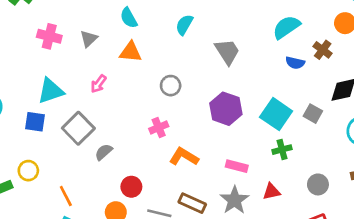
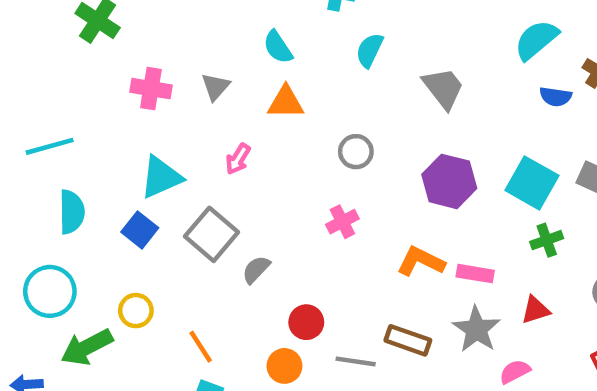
blue square: (35, 122) -> (140, 230), turned 35
orange L-shape: (184, 157) -> (421, 261), moved

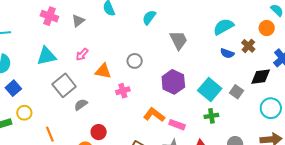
orange triangle: (286, 102) -> (103, 71), moved
blue square: (140, 230) -> (13, 88), moved

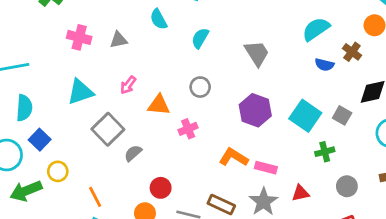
cyan semicircle: (149, 17) -> (200, 38), moved
gray triangle: (78, 21) -> (119, 40), turned 32
green cross: (211, 116) -> (325, 152), moved

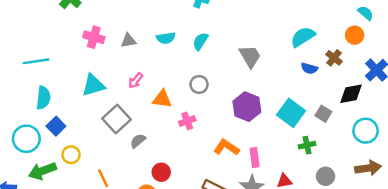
cyan semicircle: (159, 19) -> (166, 38), moved, turned -72
pink rectangle: (266, 168) -> (255, 158), turned 66

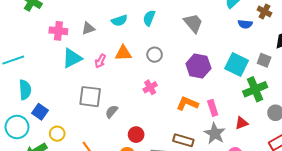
cyan triangle: (93, 85) -> (72, 58), moved
orange triangle: (162, 99) -> (123, 53), moved
gray square: (116, 119) -> (90, 97), turned -30
green cross: (307, 145) -> (255, 89), size x1.6

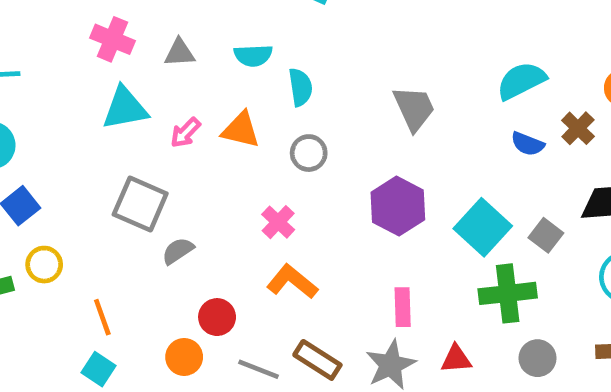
cyan semicircle: (149, 18) -> (300, 87), moved, turned 133
pink cross: (150, 87) -> (278, 222), turned -32
orange L-shape: (187, 104) -> (292, 282), moved

